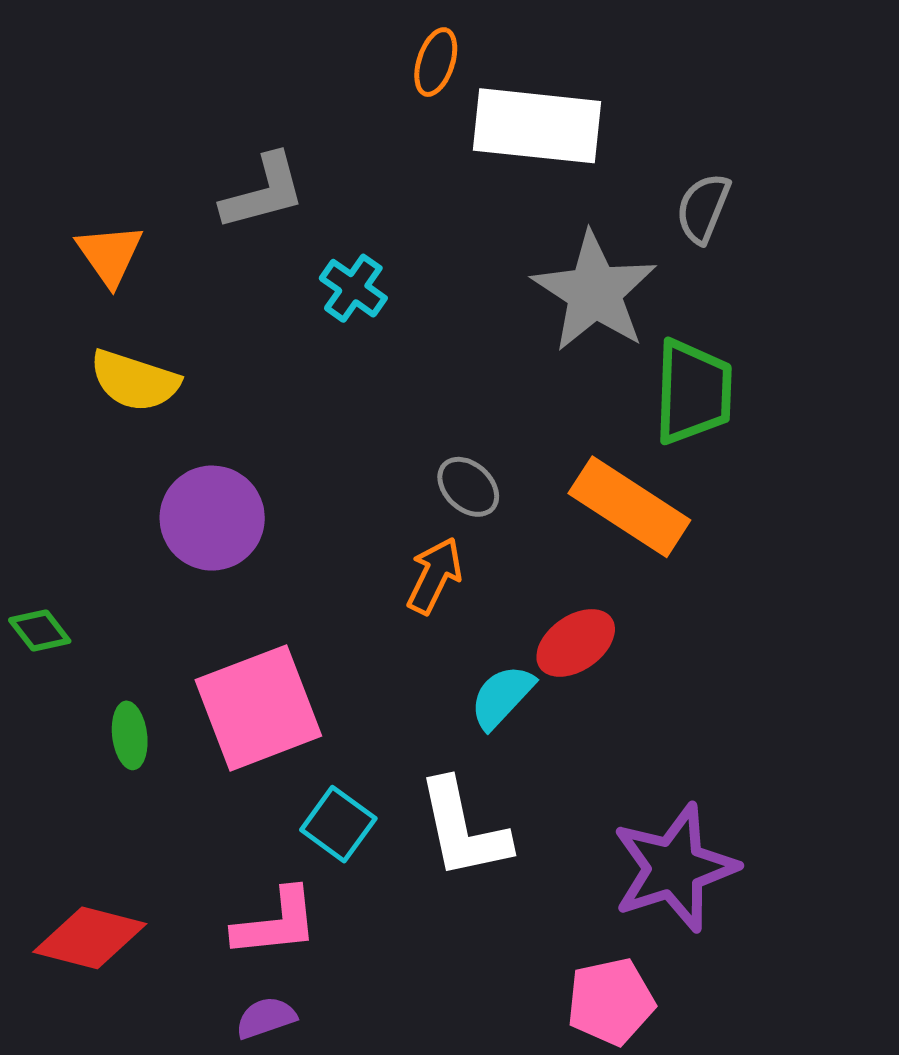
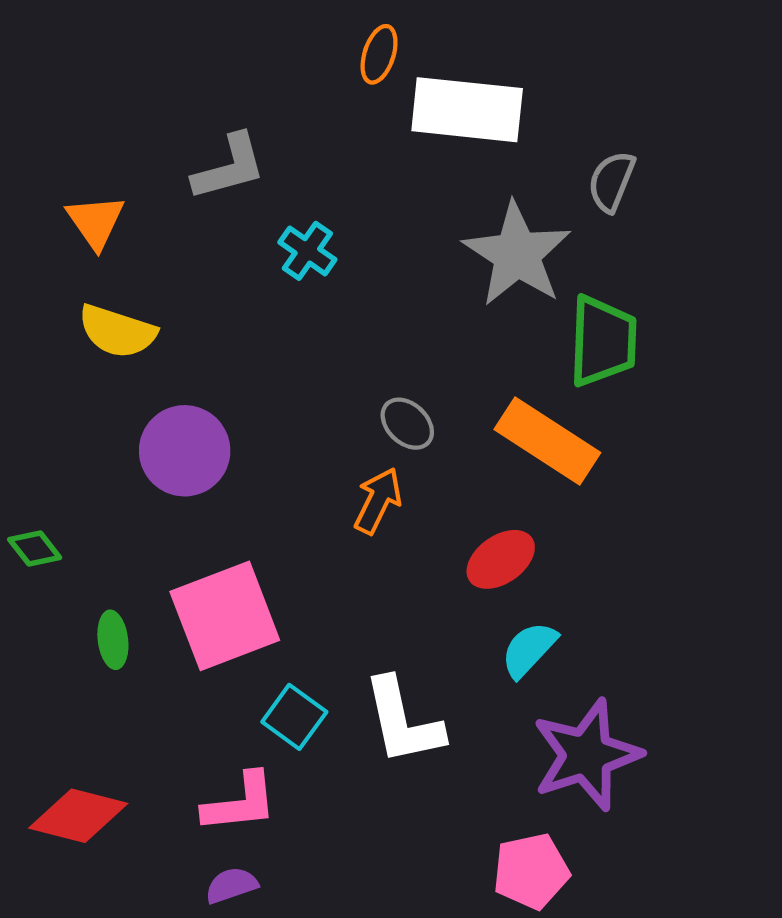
cyan semicircle: (502, 697) -> (529, 650), moved

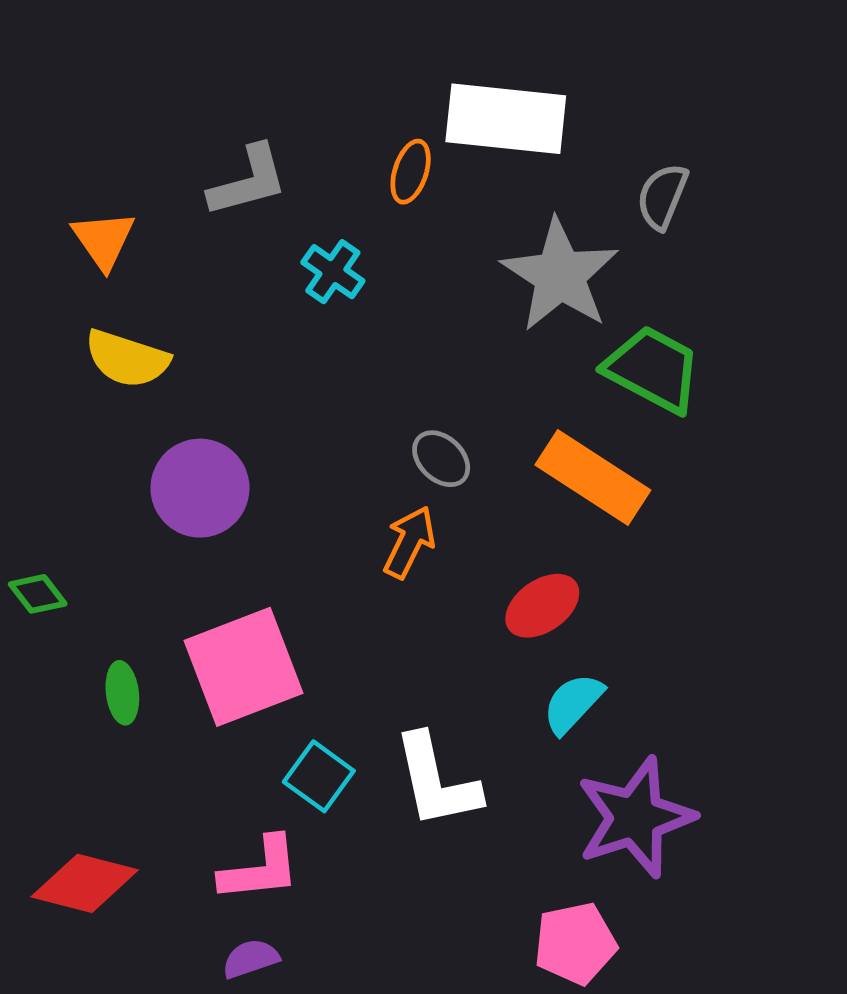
orange ellipse: (379, 54) -> (411, 172), moved
green trapezoid: (603, 341) -> (653, 369), turned -64

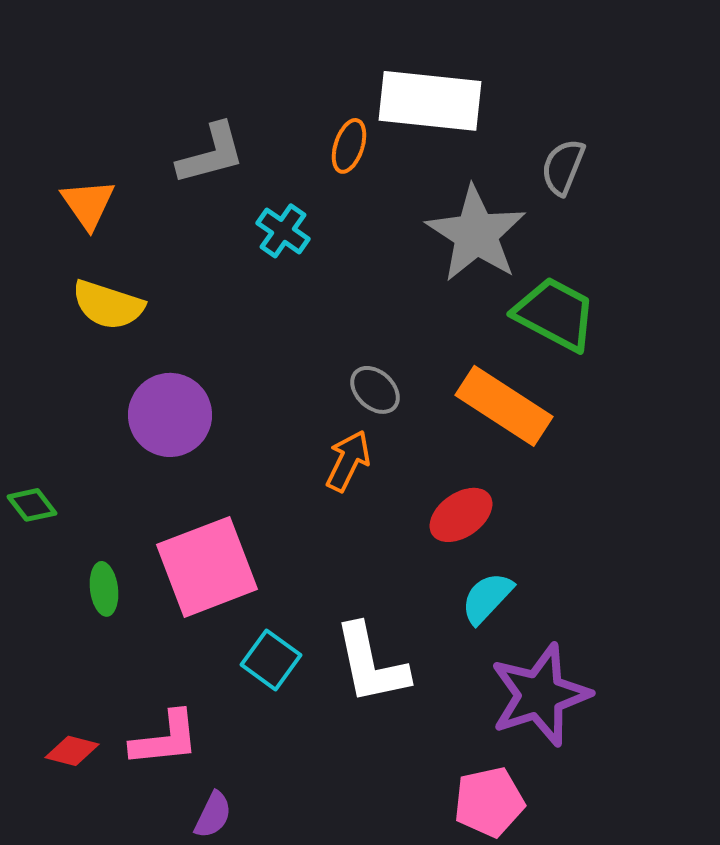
pink L-shape: (260, 869) -> (165, 739), moved
red diamond: (85, 883) -> (72, 751), size x0.6
purple semicircle: (251, 959) -> (213, 815), turned 135

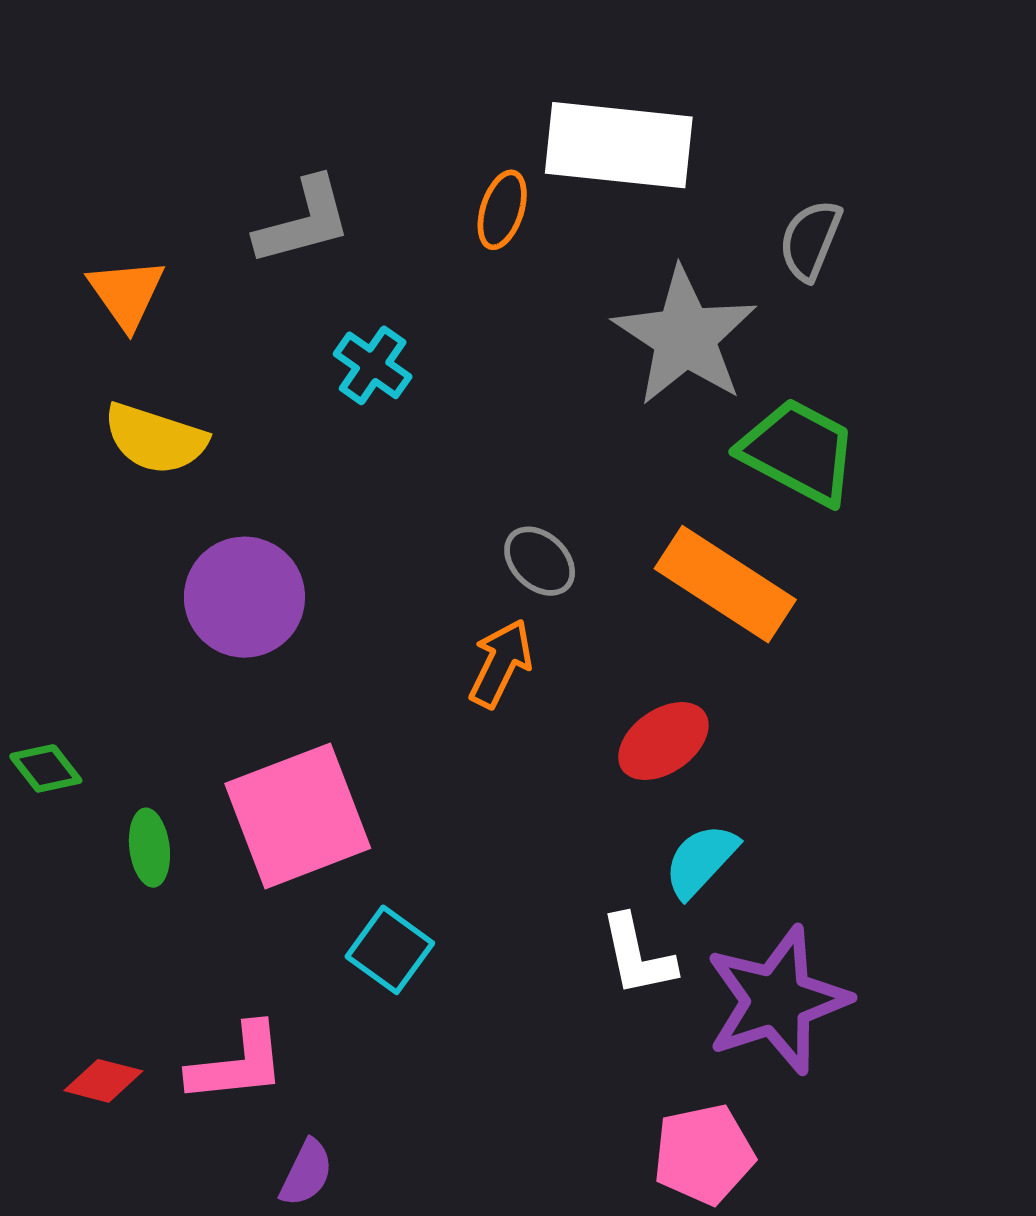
cyan cross: (283, 231) -> (373, 365), moved
green diamond: (32, 505) -> (46, 768), moved
white L-shape: (371, 664) -> (637, 956), moved, size x0.7

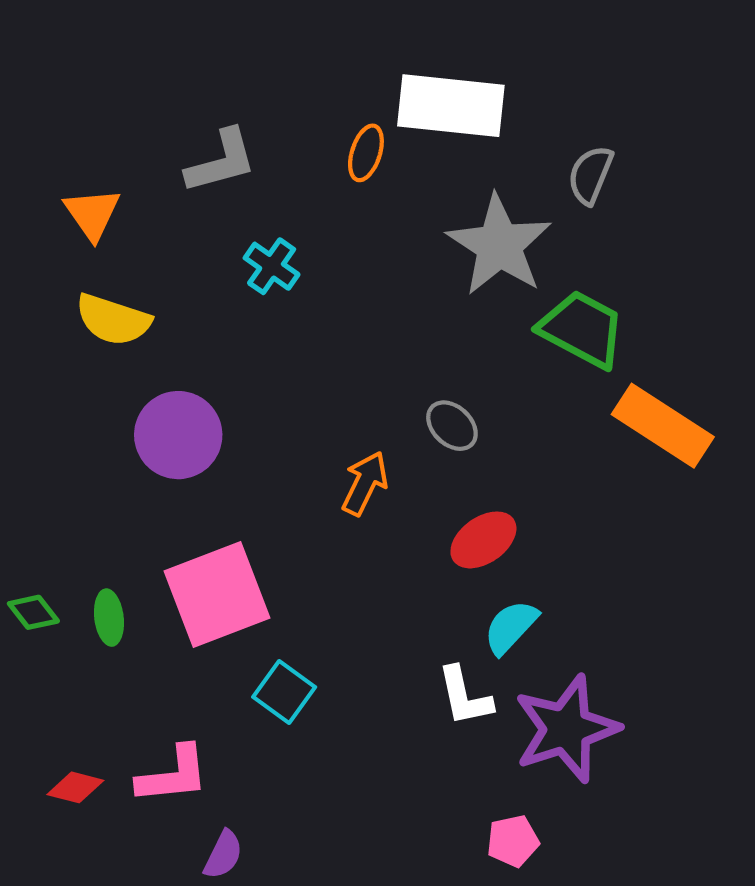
gray ellipse: (540, 561) -> (452, 426), moved
orange rectangle: (725, 584) -> (663, 426), moved
green diamond: (46, 768) -> (33, 612), moved
pink pentagon: (704, 1154) -> (513, 841), size x0.7

